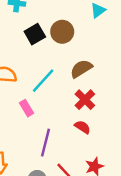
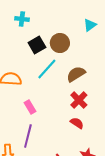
cyan line: (43, 81) -> (47, 69), moved
purple line: (46, 143) -> (28, 136), moved

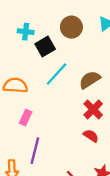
cyan cross: (22, 19) -> (26, 32), moved
brown circle: (60, 43) -> (71, 27), moved
pink rectangle: (30, 107) -> (26, 117), moved, turned 56

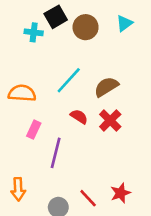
black square: (45, 47) -> (56, 17), moved
red semicircle: (91, 136) -> (79, 117), moved
purple line: (35, 151) -> (56, 153), moved

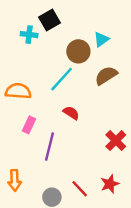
cyan triangle: (124, 23) -> (101, 39), moved
brown circle: (86, 27) -> (78, 51), moved
brown semicircle: (106, 87) -> (106, 75), moved
red cross: (110, 120) -> (116, 141), moved

